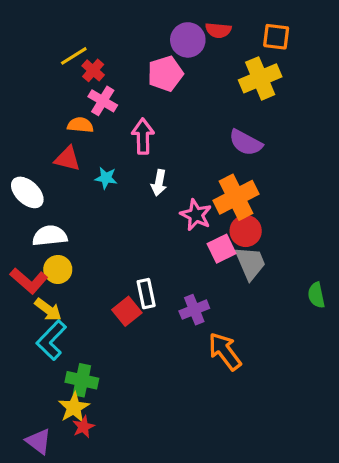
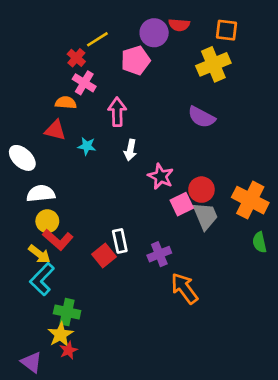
yellow line: (74, 56) -> (97, 39), moved
orange cross: (236, 197) -> (250, 200), moved, turned -36
red L-shape: (29, 281) -> (58, 240), moved

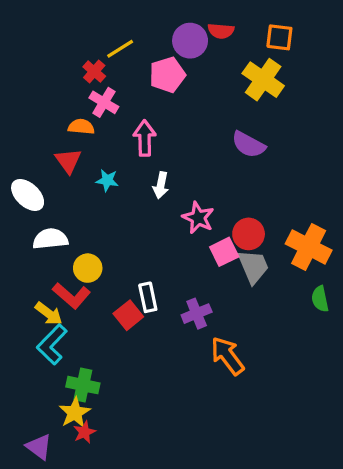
yellow cross: (213, 64) -> (263, 80), turned -32
red triangle: (55, 130) -> (68, 161), turned 40
yellow circle: (47, 221) -> (88, 268), moved

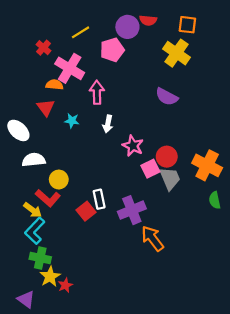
red cross: (94, 71) -> (44, 48), moved
pink cross: (104, 102) -> (70, 68), size x1.5
purple cross: (197, 314) -> (132, 210), size x1.4
green cross: (83, 385) -> (40, 258), moved
red star: (84, 432) -> (65, 285), moved

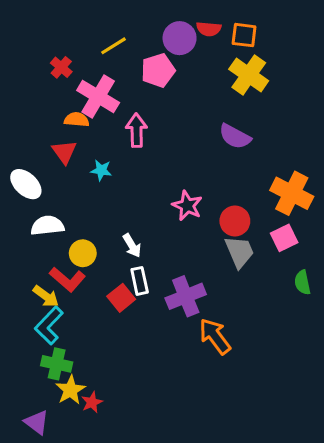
orange square: (187, 25) -> (244, 35), moved
white arrow: (108, 124) -> (132, 246), moved, turned -42
orange cross: (207, 165) -> (292, 193), moved
pink square: (150, 169) -> (284, 238), moved

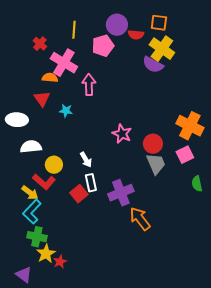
red semicircle: (209, 29) -> (136, 35), moved
yellow line: (113, 46) -> (74, 30), turned -54
purple semicircle: (235, 136) -> (153, 65), moved
white ellipse: (26, 184) -> (17, 120), turned -40

